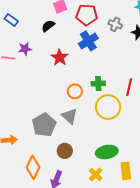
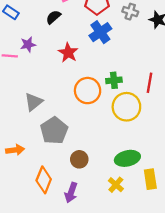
orange circle: (75, 91) -> (88, 91), size x1.5
gray triangle: (70, 116) -> (34, 102), moved, turned 42

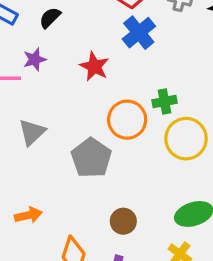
black semicircle: (53, 17) -> (50, 18), moved
gray triangle: (34, 102) -> (32, 132), moved
gray pentagon: (54, 131) -> (91, 158), moved

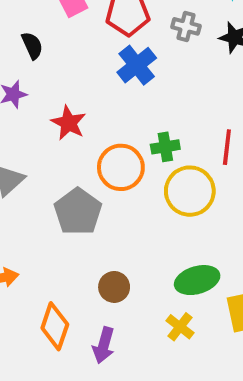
black semicircle: (50, 18) -> (32, 46), turned 110
red star: (94, 67) -> (69, 123), moved

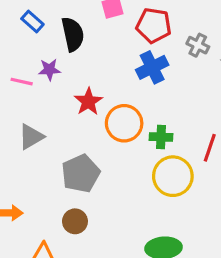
black semicircle: (32, 46) -> (73, 34), size x1.5
orange circle: (121, 167) -> (124, 123), moved
brown circle: (114, 287) -> (75, 221), moved

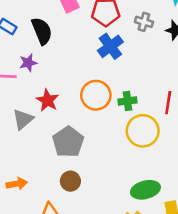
red star: (88, 102) -> (47, 100), moved

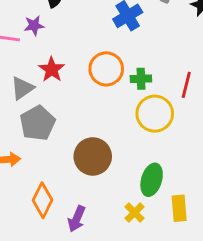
gray pentagon: (68, 142) -> (38, 123), moved
brown circle: (70, 181) -> (93, 156), moved, size x1.6
green ellipse: (145, 190) -> (152, 180), turned -64

